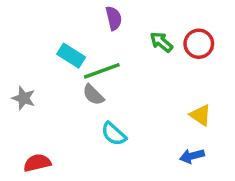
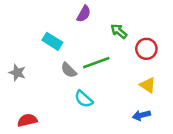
purple semicircle: (114, 18) -> (84, 14), turned 42
red circle: (199, 44) -> (146, 49), moved
green line: (102, 71) -> (96, 63), moved

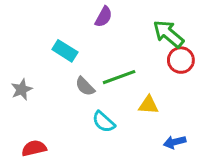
green arrow: (119, 31) -> (169, 34), moved, size x1.5
gray star: (17, 73) -> (22, 89), turned 30
yellow triangle: (148, 85) -> (148, 105), moved, turned -30

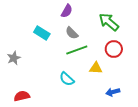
red circle: (181, 60) -> (114, 49), moved
gray semicircle: (85, 86) -> (72, 33), moved

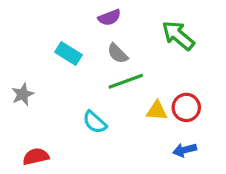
purple semicircle: (67, 11) -> (109, 17), turned 40
red circle: (114, 49) -> (186, 107), moved
cyan semicircle: (67, 79) -> (95, 122), moved

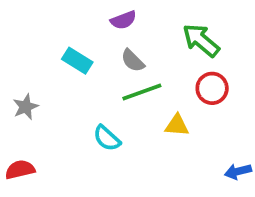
red circle: (186, 107) -> (212, 88), moved
blue arrow: (185, 150) -> (238, 171), moved
red semicircle: (36, 157) -> (20, 170), moved

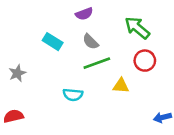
cyan semicircle: (107, 138) -> (73, 95), turned -36

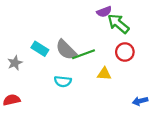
purple semicircle: (84, 14) -> (104, 12), moved
cyan rectangle: (53, 42) -> (40, 49), moved
gray semicircle: (91, 42) -> (66, 50), moved, size x1.5

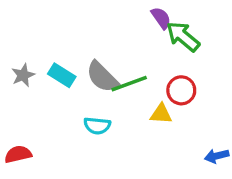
purple semicircle: (104, 12) -> (161, 18), turned -104
red circle: (125, 52) -> (181, 90), moved
gray star: (15, 63) -> (23, 75), moved

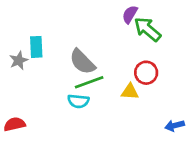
purple semicircle: (161, 18) -> (130, 14), turned -114
cyan rectangle: (62, 75) -> (36, 47), moved, turned 55
green line: (129, 84) -> (89, 82), moved

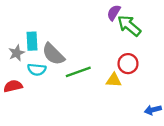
gray semicircle: (82, 62) -> (53, 54), moved
cyan semicircle: (78, 101) -> (37, 70), moved
red semicircle: (15, 124) -> (13, 86), moved

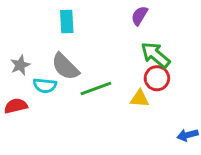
green arrow: (129, 26) -> (155, 55), moved
cyan rectangle: (32, 41) -> (67, 21), moved

